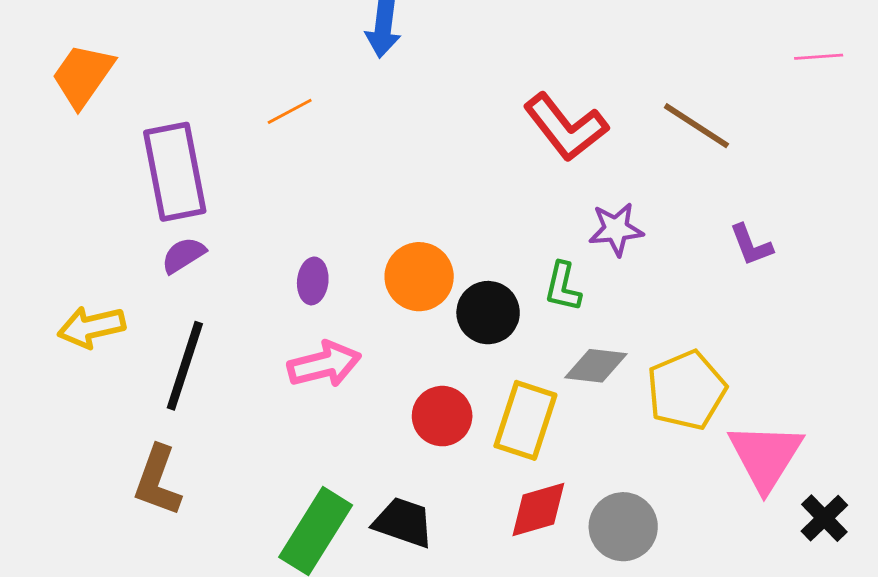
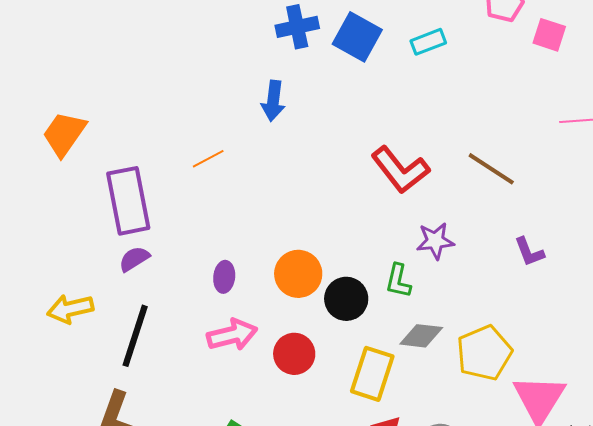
red circle: (442, 416) -> (294, 354), moved

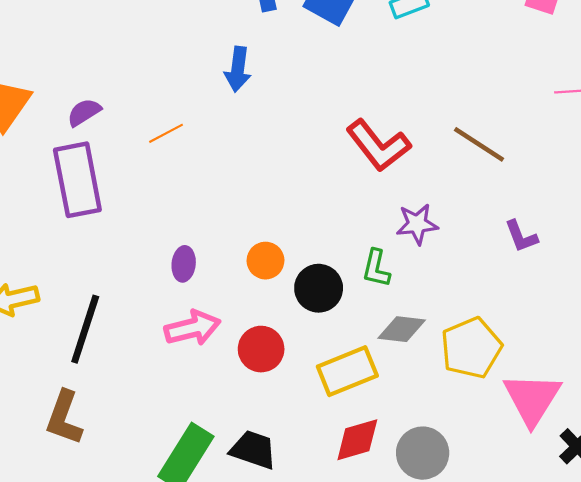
purple semicircle: (134, 259) -> (84, 112), moved
orange circle: (298, 274) -> (265, 261), size x0.7
yellow rectangle: (372, 374) -> (347, 371), turned 50

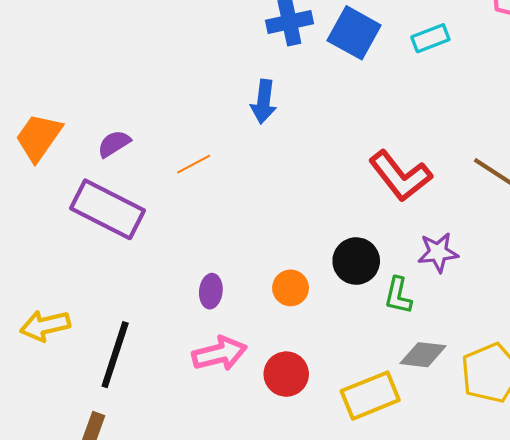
purple rectangle: (77, 180) -> (108, 209), turned -52
black circle: (319, 288) -> (356, 261), moved

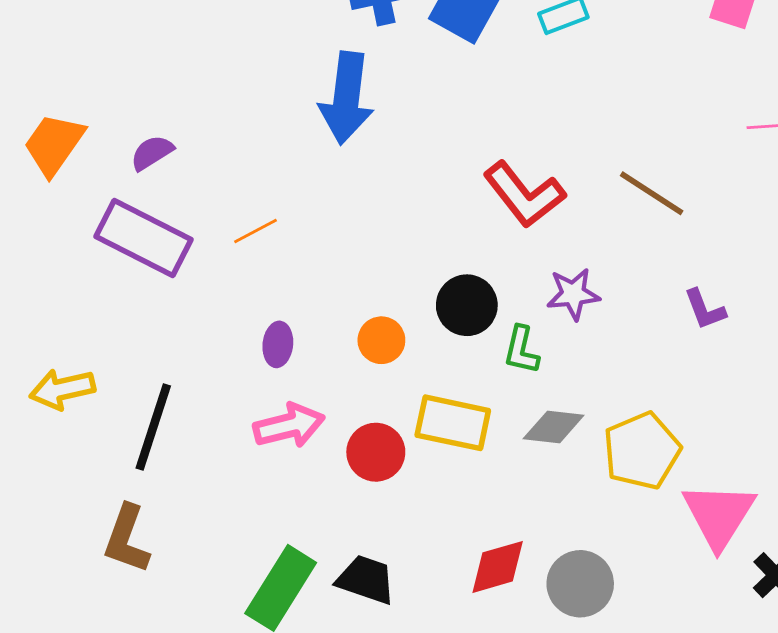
blue arrow: (264, 102) -> (346, 98), size x1.6
orange line: (194, 164) -> (255, 231), moved
yellow rectangle: (370, 396) -> (453, 423), moved, turned 34

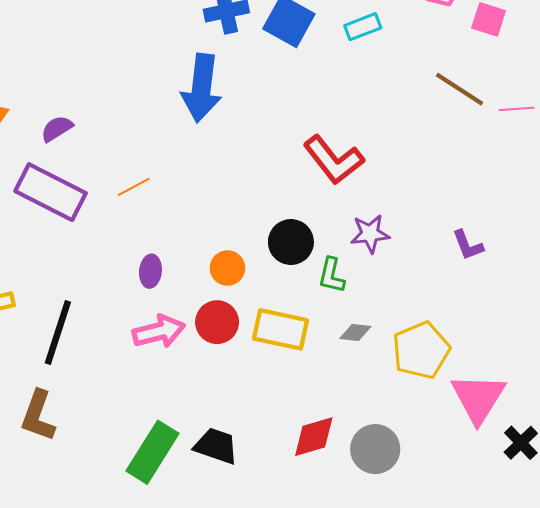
brown line: (652, 193) -> (459, 89), moved
gray diamond: (554, 427) -> (355, 333), size x0.7
red circle: (376, 452) -> (217, 322), moved

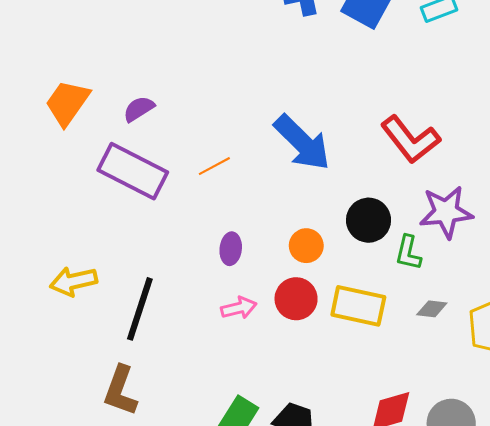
blue arrow: (201, 88) -> (302, 143), moved, turned -52
purple star: (370, 234) -> (446, 212), size x1.4
pink arrow: (159, 331) -> (239, 308), size x0.7

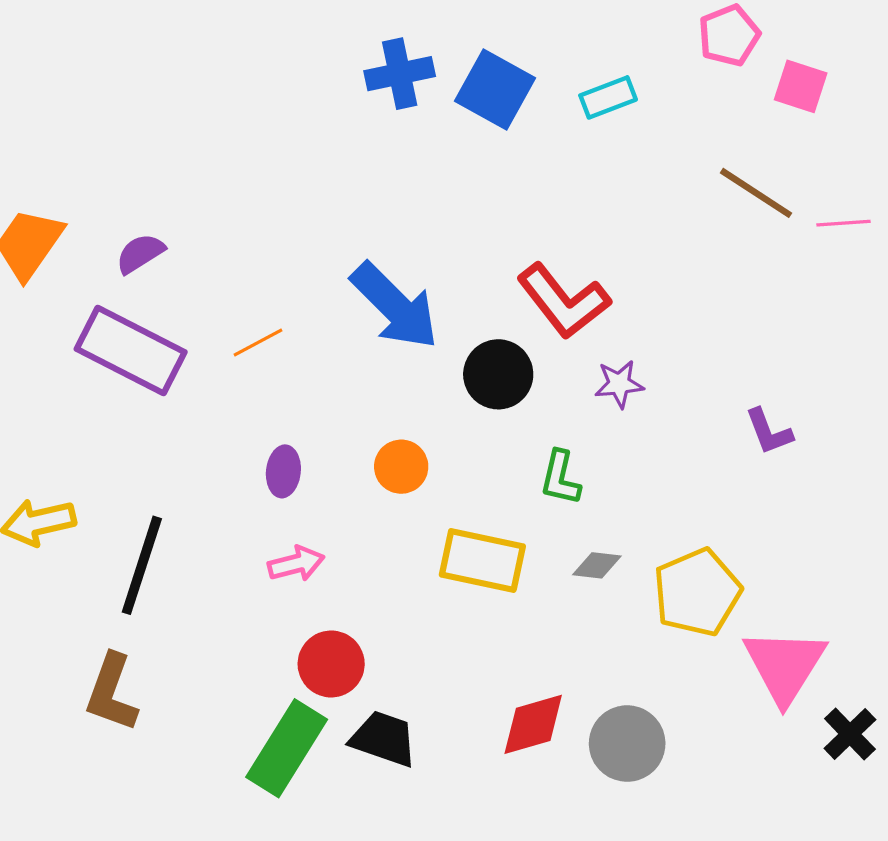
purple star: (446, 212) -> (619, 384), moved, size x0.6
black circle: (369, 220) -> (498, 374), moved
red circle: (296, 299) -> (331, 664), moved

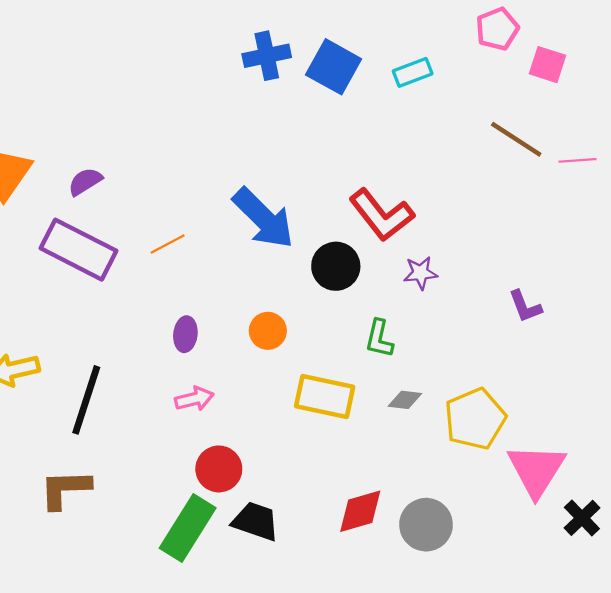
brown L-shape: (112, 693) -> (65, 489), turned 68

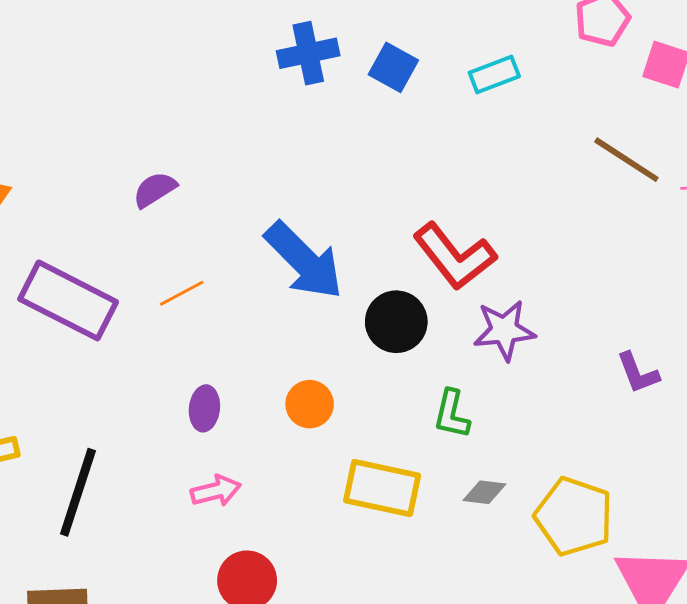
blue square: (334, 67) -> (393, 67), size x0.7
purple semicircle: (85, 182) -> (155, 190), moved
purple star: (420, 273) -> (504, 330), size x1.4
yellow pentagon: (475, 419) -> (574, 516), turned -30

